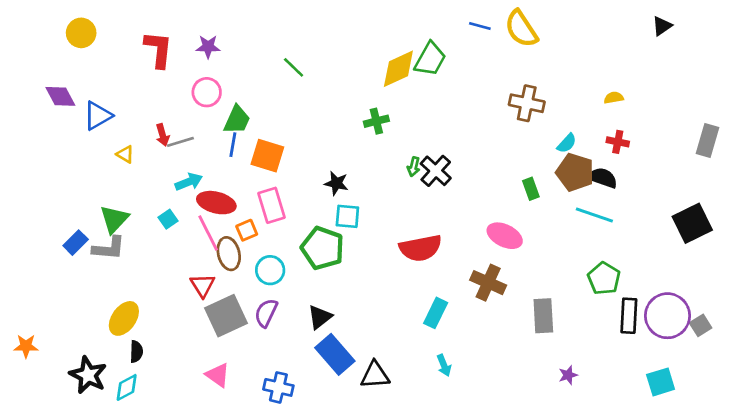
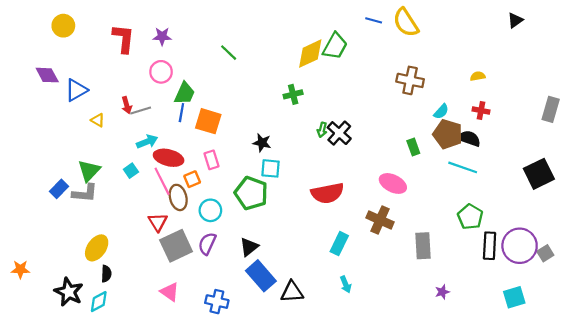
pink rectangle: (272, 205) -> (211, 160), size x0.7

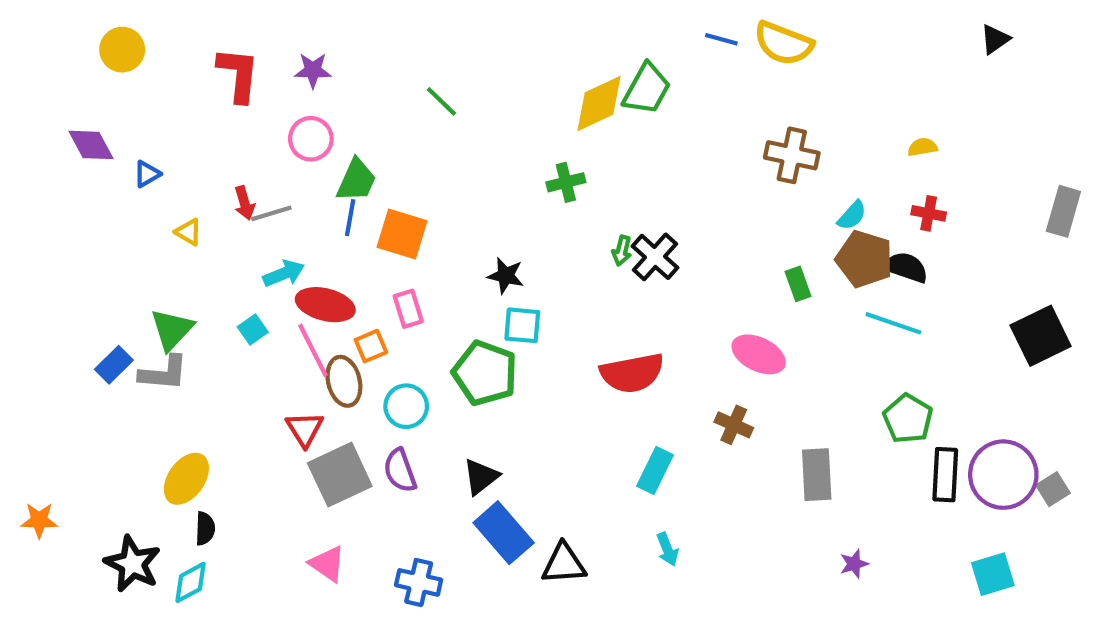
yellow semicircle: (406, 22) -> (784, 43), turned -36
blue triangle: (76, 90) -> (147, 174), size x0.6
brown cross: (380, 220) -> (734, 425), size x0.7
purple semicircle: (207, 244) -> (400, 470), turned -45

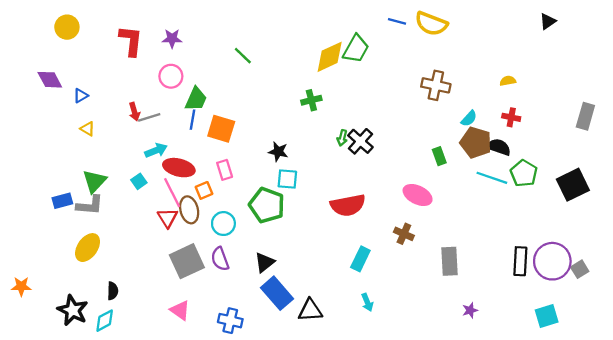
yellow triangle: (188, 232) -> (88, 129), moved
blue rectangle: (114, 365) -> (62, 201), turned 30
green pentagon: (908, 419) -> (524, 173), moved
red triangle: (305, 429) -> (167, 218), moved
yellow ellipse: (186, 479) -> (88, 248), moved

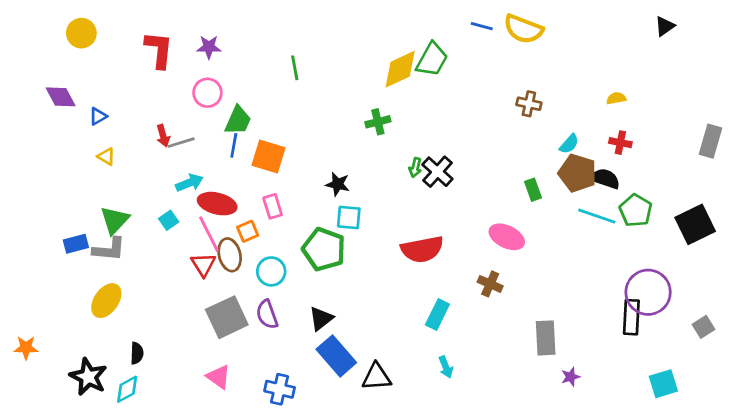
green line: (243, 56) -> (295, 68), turned 36
brown cross: (436, 85) -> (529, 104), size x0.7
gray rectangle: (450, 261) -> (546, 338), moved
purple circle: (552, 261) -> (648, 292), moved

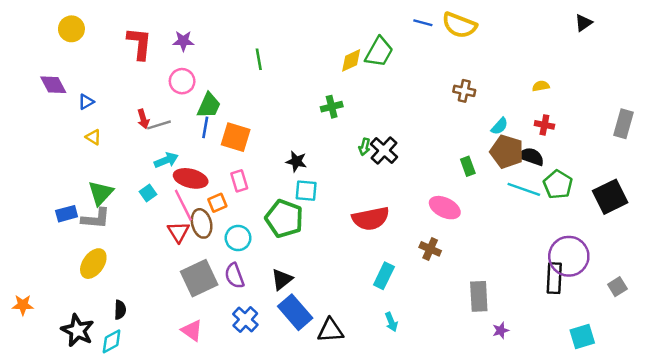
yellow diamond: (400, 69) -> (351, 60), size x0.7
blue cross: (280, 389) -> (245, 319), moved, turned 30

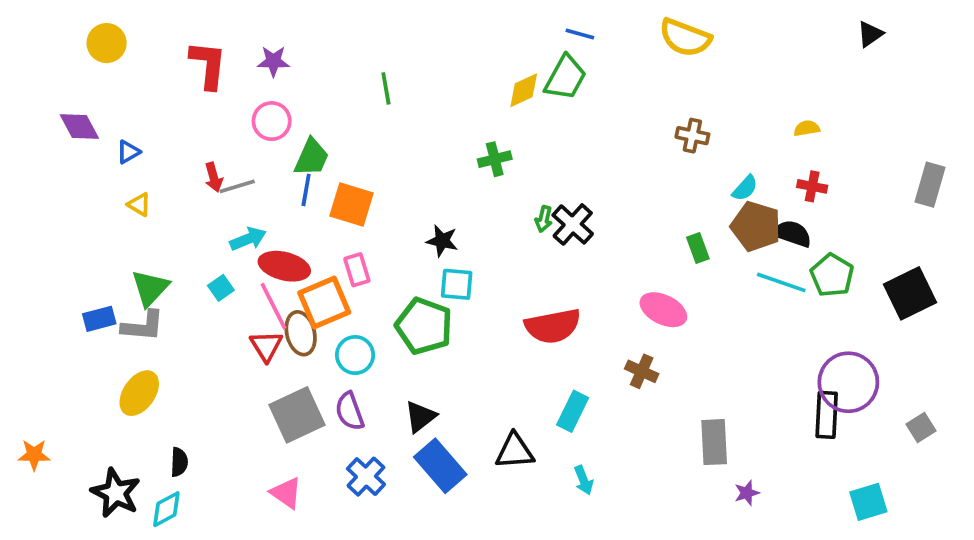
blue line: (423, 23) -> (580, 34), moved
orange square: (217, 203) -> (324, 302), size x1.8
black triangle: (330, 330) -> (515, 451), moved

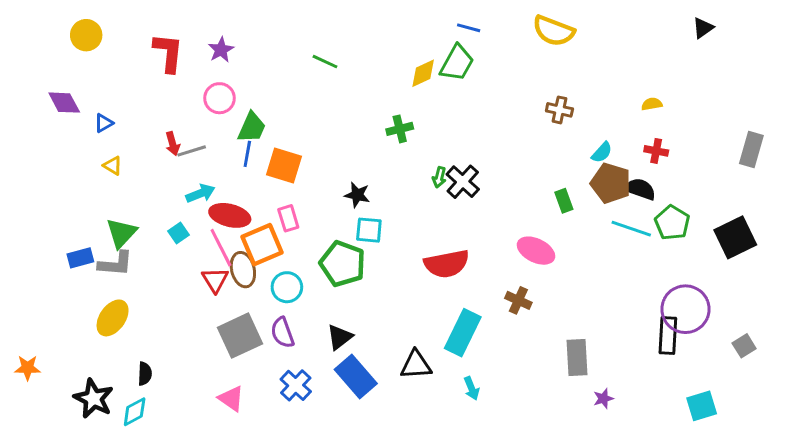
purple star: (273, 61) -> (221, 50), turned -30
green line: (386, 88) -> (325, 62), moved, turned -55
cyan rectangle: (573, 411) -> (463, 333), size x1.4

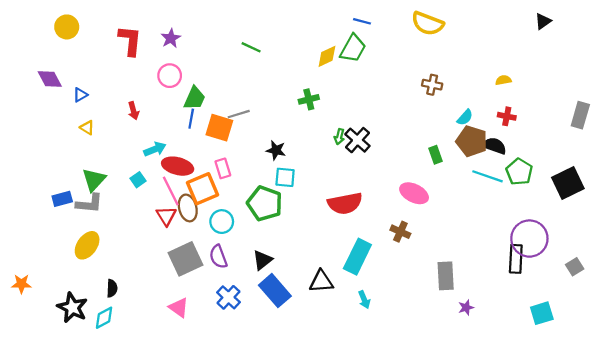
gray line: (192, 151) -> (239, 114), moved

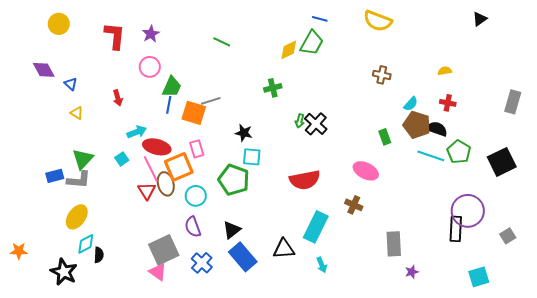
blue triangle: (80, 95) -> (71, 84), turned -48
gray square: (185, 259) -> (164, 250), moved
cyan diamond: (104, 318) -> (86, 244), moved

